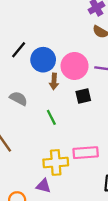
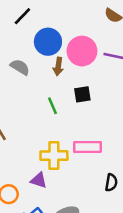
black line: (19, 50) -> (22, 16), moved
black square: (83, 96) -> (82, 94), moved
gray semicircle: (18, 98) -> (20, 67), moved

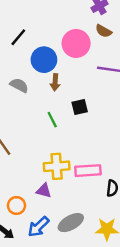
pink circle: (82, 51) -> (76, 43), moved
pink rectangle: (87, 147) -> (88, 171), moved

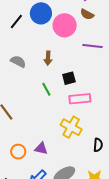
blue circle: (44, 60) -> (41, 13), moved
yellow cross: (57, 166) -> (71, 127), moved, turned 35
pink rectangle: (88, 171) -> (80, 99), moved
orange circle: (16, 205) -> (18, 152), moved

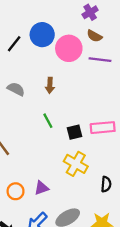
purple line: (93, 46) -> (100, 60), moved
black square: (69, 78) -> (74, 132), moved
pink rectangle: (80, 99) -> (103, 128), moved
purple triangle: (41, 149) -> (41, 188), turned -32

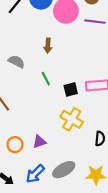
gray semicircle: (16, 89) -> (16, 61), moved

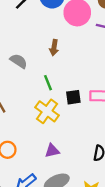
yellow cross: (72, 119) -> (47, 111), moved
purple triangle: (39, 142) -> (52, 151), moved

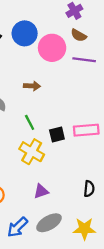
brown arrow: (54, 48) -> (32, 86), turned -91

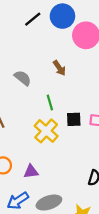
brown arrow: (32, 86) -> (59, 68), turned 42
purple triangle: (41, 191) -> (31, 171), moved

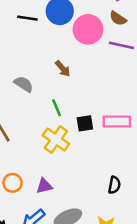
black line: (33, 19) -> (27, 18), turned 54

